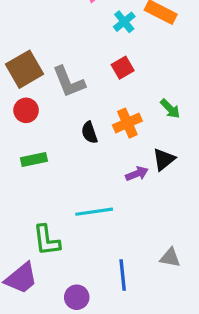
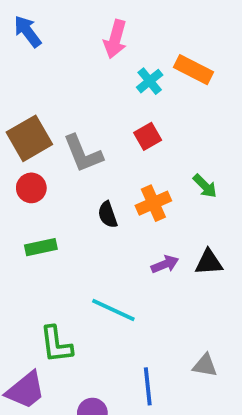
black triangle: (164, 159) -> (209, 262), moved, turned 35
cyan line: (94, 212) -> (113, 310), turned 33

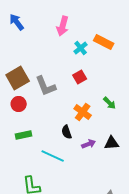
orange cross: (153, 203) -> (83, 112), turned -30
black semicircle: (108, 215) -> (67, 132), moved
cyan line: (113, 310) -> (53, 156), moved

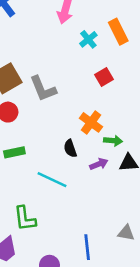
orange rectangle: (104, 42) -> (118, 32), turned 36
red square: (80, 77) -> (104, 77), moved
green arrow: (110, 103) -> (113, 141), moved, turned -40

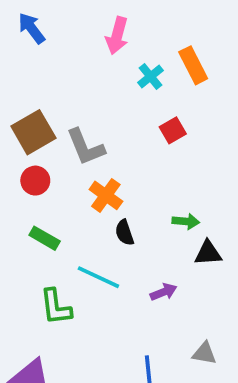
orange cross: (91, 122) -> (106, 195), moved
green rectangle: (14, 152) -> (45, 238), turned 42
purple arrow: (99, 164) -> (163, 292), moved
green L-shape: (25, 219) -> (56, 307), moved

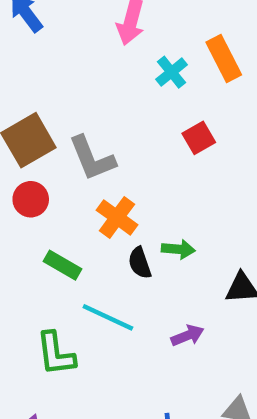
green arrow: (186, 221) -> (178, 249), moved
green rectangle: (45, 238) -> (62, 265), moved

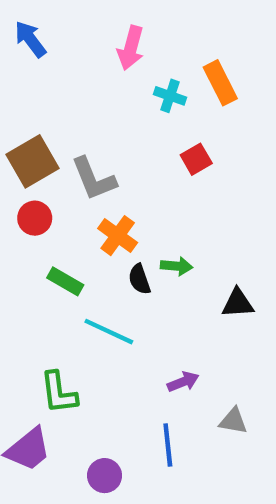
cyan cross: (172, 72) -> (170, 96), turned -32
purple arrow: (187, 336) -> (183, 382), moved
green L-shape: (56, 354) -> (59, 393), moved

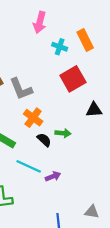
red square: (196, 159) -> (73, 79), size x1.6
black semicircle: (139, 279) -> (44, 140), turned 152
black triangle: (238, 303) -> (94, 110), moved
purple arrow: (183, 382) -> (53, 176), moved

